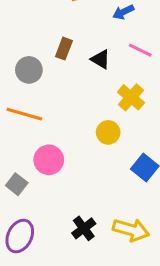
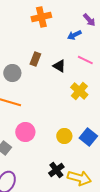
yellow circle: (108, 132) -> (64, 136), moved
black cross: (84, 228) -> (56, 170), moved

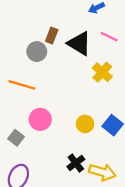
black triangle: (59, 66) -> (79, 44), size x1.6
gray circle: (12, 73) -> (37, 52), moved

